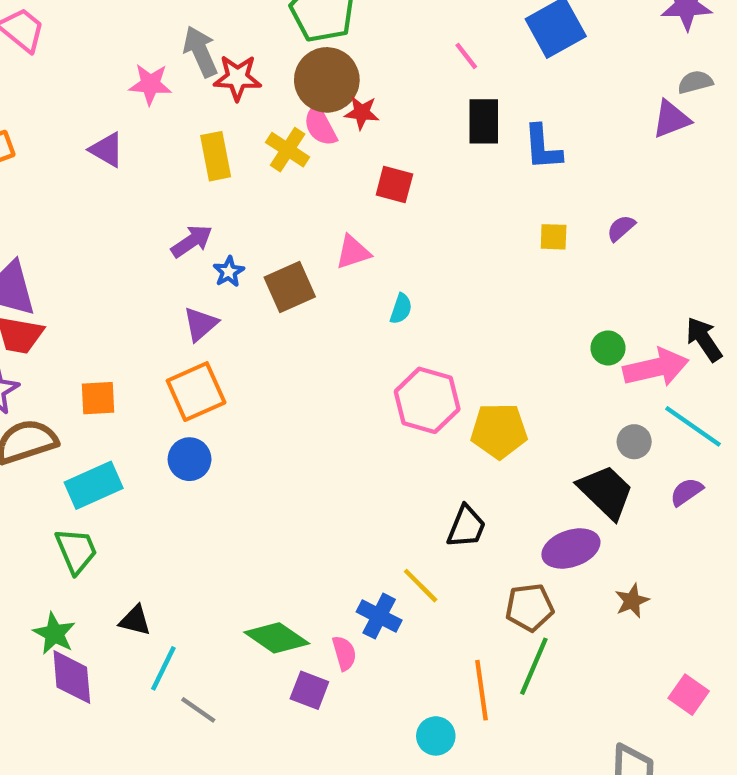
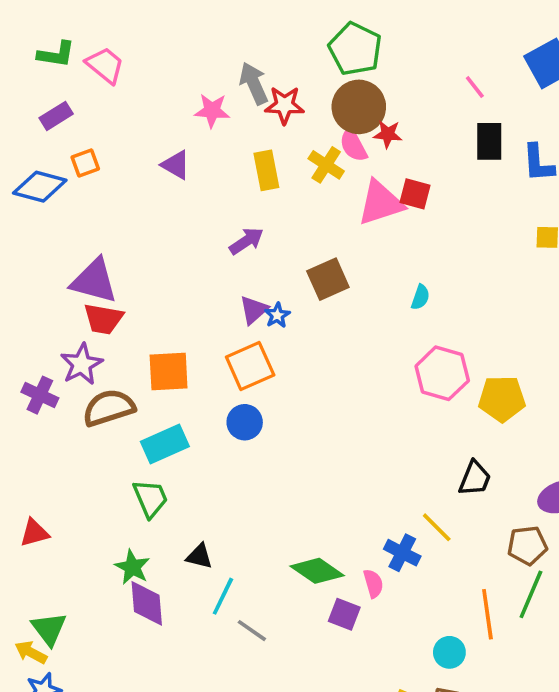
pink triangle: (353, 252) -> (381, 203), moved, size x1.6
blue star: (229, 272) -> (277, 315), moved
orange square: (98, 398) -> (169, 371), size x1.4

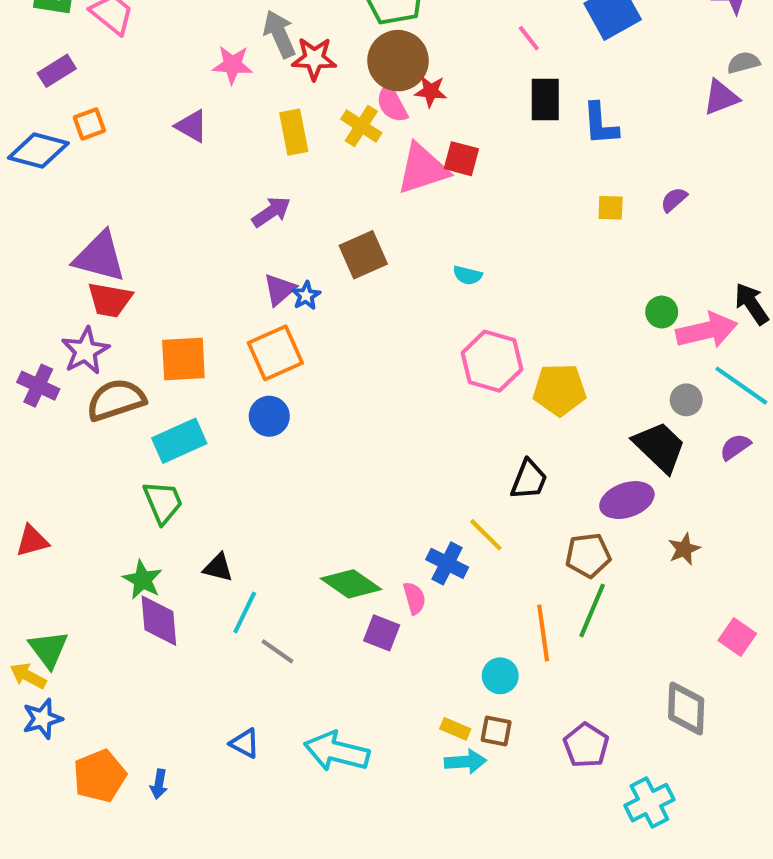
cyan semicircle: (420, 297) -> (467, 275), turned 85

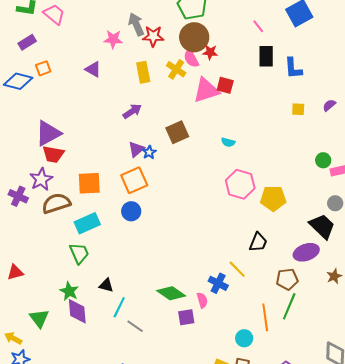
purple triangle: (100, 257) -> (48, 133), turned -44
purple square: (382, 633) -> (186, 317), turned -30
green triangle: (49, 649) -> (39, 318), moved

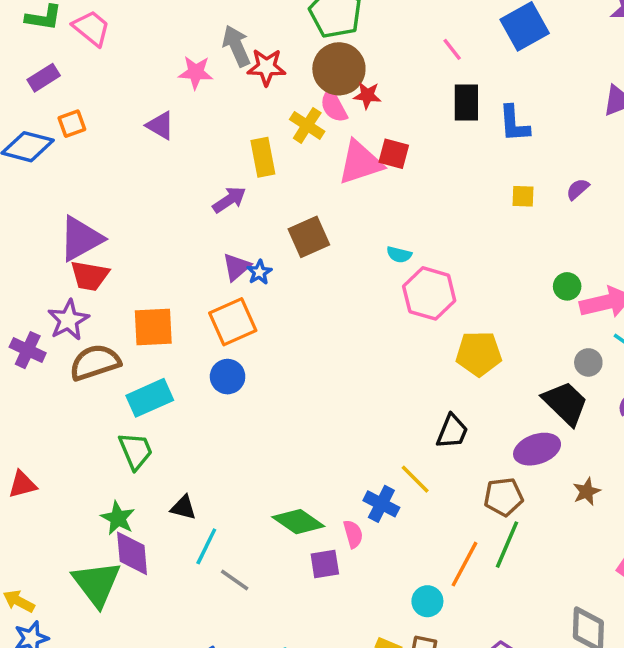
yellow rectangle: (143, 72) -> (263, 157), moved
pink hexagon: (240, 184) -> (429, 293), moved
orange line: (265, 317) -> (465, 564), turned 36
green triangle: (39, 318) -> (97, 584), moved, size x1.4

